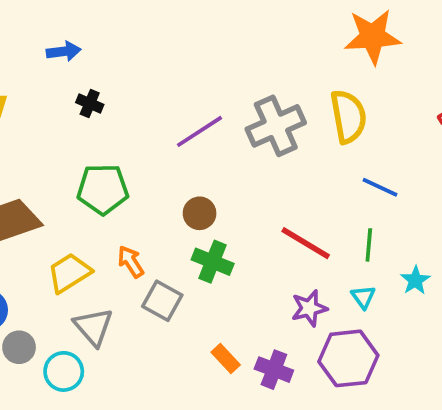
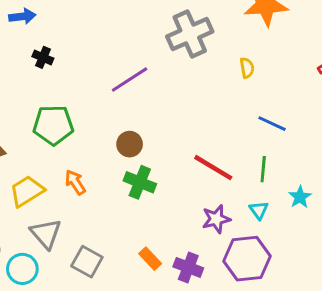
yellow semicircle: (348, 117) -> (247, 68), size x0.5
gray cross: (276, 126) -> (190, 34), moved
gray square: (162, 301) -> (87, 262), moved

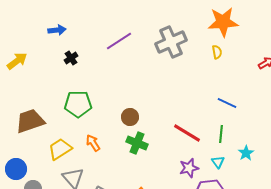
black cross: (43, 57) -> (71, 58), turned 32
yellow semicircle: (247, 68) -> (217, 52), moved
purple line: (130, 80) -> (119, 41), moved

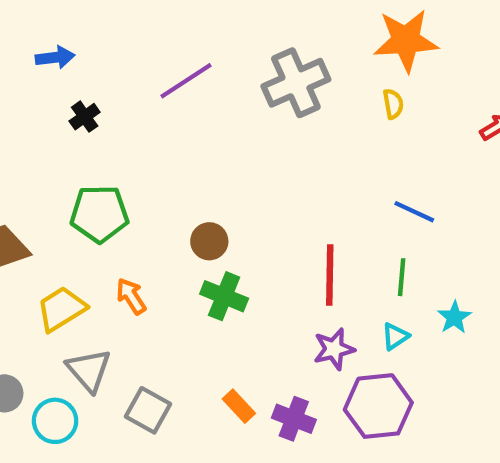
red line: (187, 133) -> (330, 275), turned 60
cyan triangle: (218, 162) -> (395, 336), turned 32

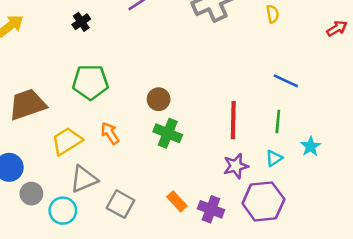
gray triangle: (89, 370) -> (84, 179), turned 48

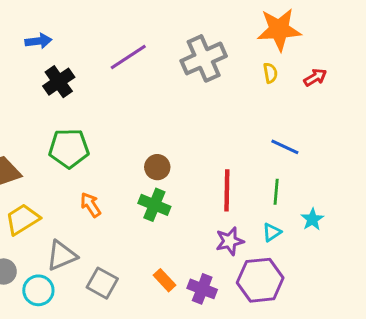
black cross: (81, 22) -> (59, 82), size x1.5
red arrow: (337, 28) -> (315, 77), moved
brown circle: (159, 99) -> (157, 167), moved
yellow trapezoid: (67, 141) -> (22, 219), moved

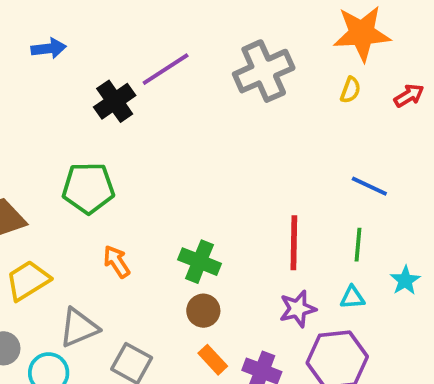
yellow semicircle: (270, 73) -> (350, 90), turned 30
black cross: (59, 82) -> (115, 101), moved
brown circle: (157, 167) -> (203, 311), moved
cyan triangle: (272, 232) -> (352, 297), turned 30

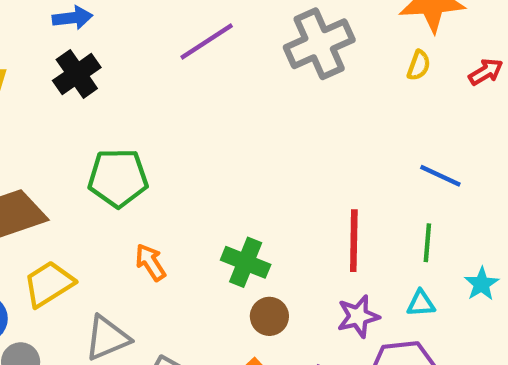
black cross: (115, 101) -> (77, 74), moved
brown circle: (203, 311) -> (269, 316), moved

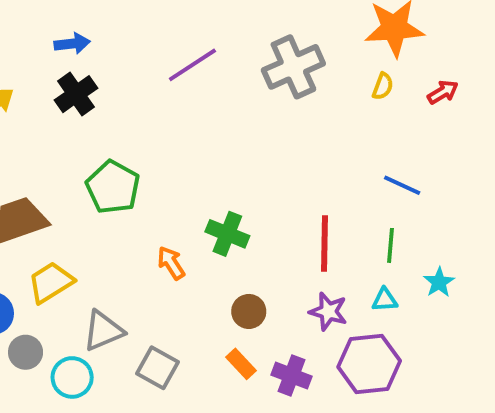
green pentagon: (118, 178) -> (113, 187), turned 30
orange arrow: (150, 262) -> (171, 263), moved
green cross: (246, 262) -> (227, 234), moved
purple star: (358, 316) -> (328, 311), turned 30

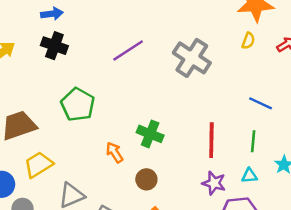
purple line: (192, 65) -> (128, 51), moved
gray cross: (293, 67) -> (192, 58), moved, turned -33
black cross: (76, 94) -> (54, 46), turned -35
brown circle: (249, 311) -> (146, 179), moved

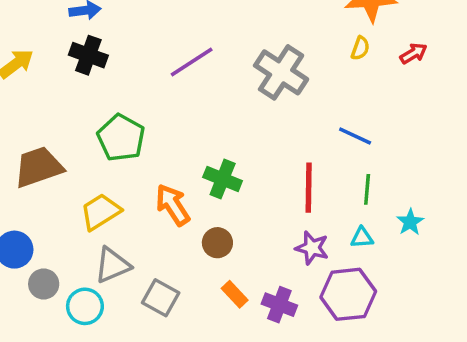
blue line: (261, 103) -> (355, 136), moved
orange arrow: (115, 152) -> (173, 205), size x1.4
yellow trapezoid: (38, 165) -> (100, 212), moved

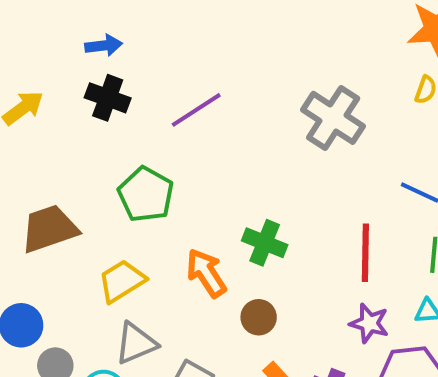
purple line: (192, 62) -> (196, 110), moved

